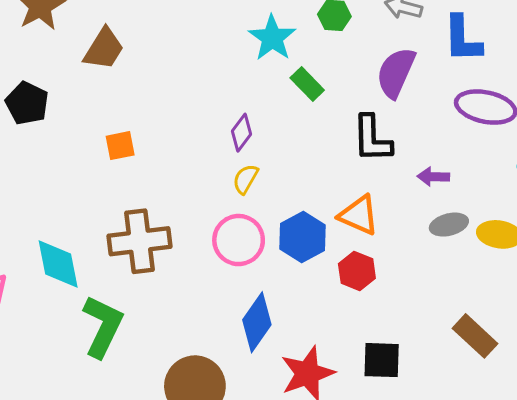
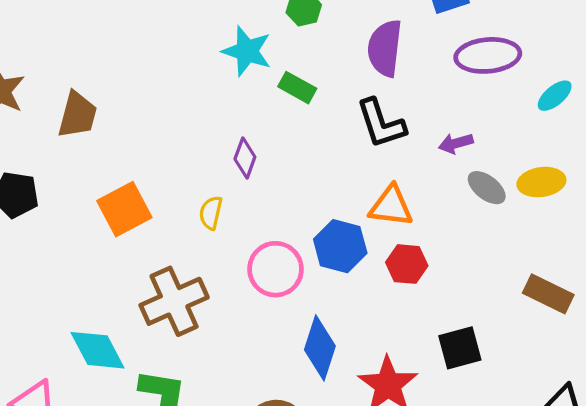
orange square: (120, 146) -> (124, 209), size x1.6
yellow semicircle: (245, 179) -> (211, 213), moved
gray ellipse: (449, 225) -> (487, 188), turned 69

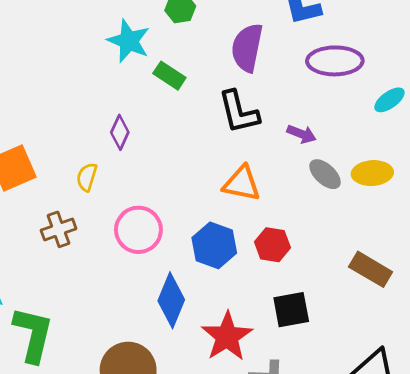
purple arrow: (456, 143) -> (301, 134), turned -148
blue hexagon: (340, 246) -> (214, 245), moved
red hexagon: (407, 264) -> (272, 245), moved
brown cross: (174, 301) -> (59, 229), moved, size x0.6

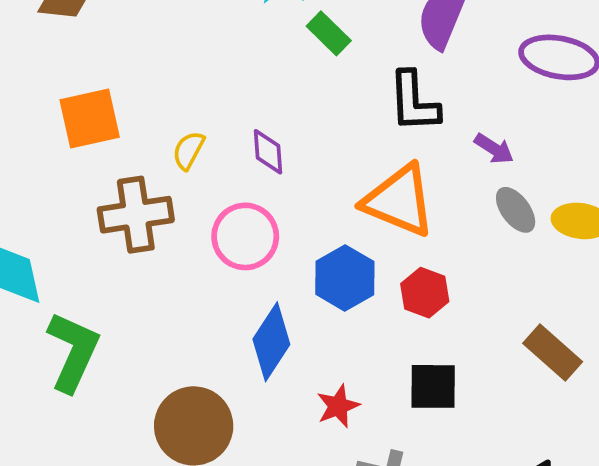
purple diamond: (120, 132) -> (268, 152), moved, turned -40
orange triangle: (242, 184) -> (399, 201), size x1.4
brown cross: (59, 229) -> (136, 215), size x1.5
red star: (227, 336) -> (338, 406), size x0.6

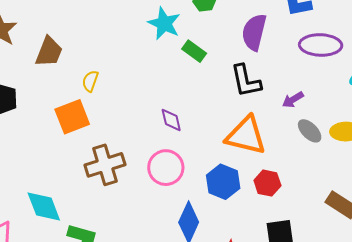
purple arrow: (494, 149) -> (293, 100), turned 125
yellow semicircle: (188, 150) -> (90, 81), moved

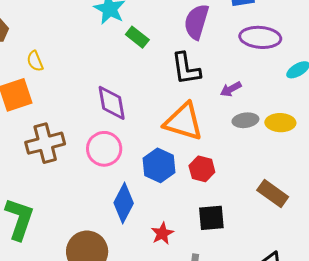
yellow semicircle: (90, 81) -> (35, 61), turned -45
purple diamond: (171, 120) -> (112, 103), size x1.5
gray ellipse: (310, 131) -> (245, 120), turned -55

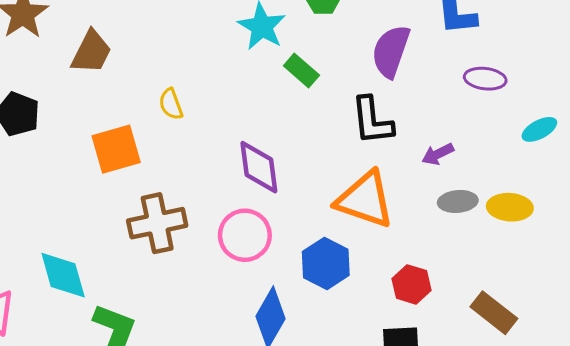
purple ellipse: (260, 37) -> (485, 79), size x0.7
yellow semicircle: (35, 61) -> (171, 104), moved
red hexagon: (202, 169) -> (411, 284), moved

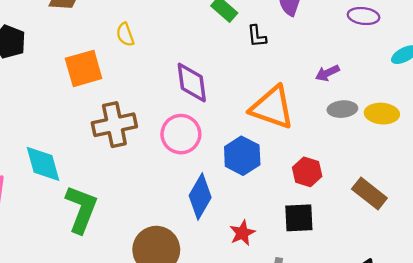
black L-shape: (372, 121) -> (257, 36), moved, size x0.6

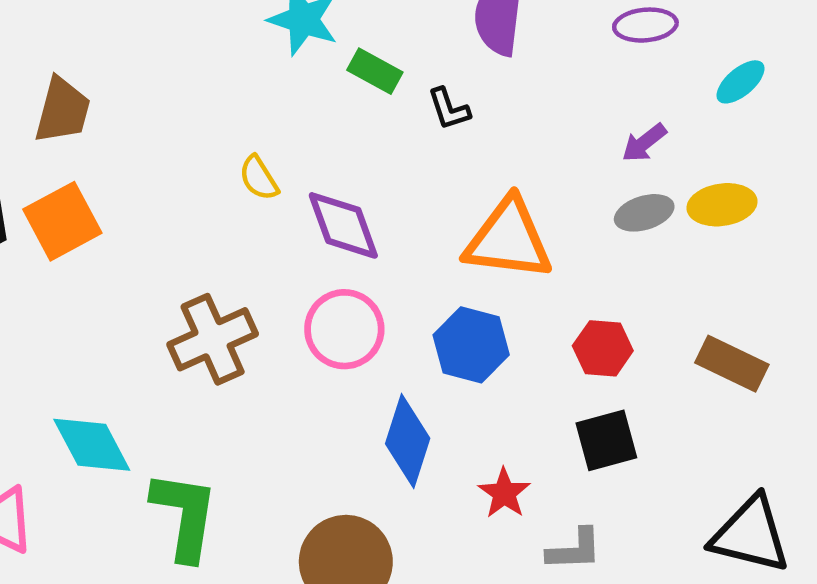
yellow semicircle: (125, 34) -> (259, 178), moved
orange square: (84, 68) -> (62, 221), moved
purple arrow: (327, 73) -> (644, 143), moved

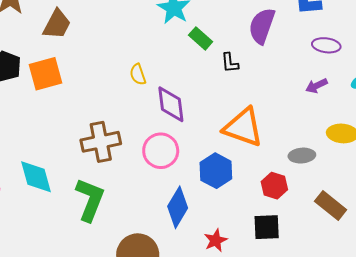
purple arrow: (644, 143) -> (317, 86), moved
gray ellipse: (644, 213) -> (302, 156), moved
green L-shape: (185, 516) -> (90, 200), moved

